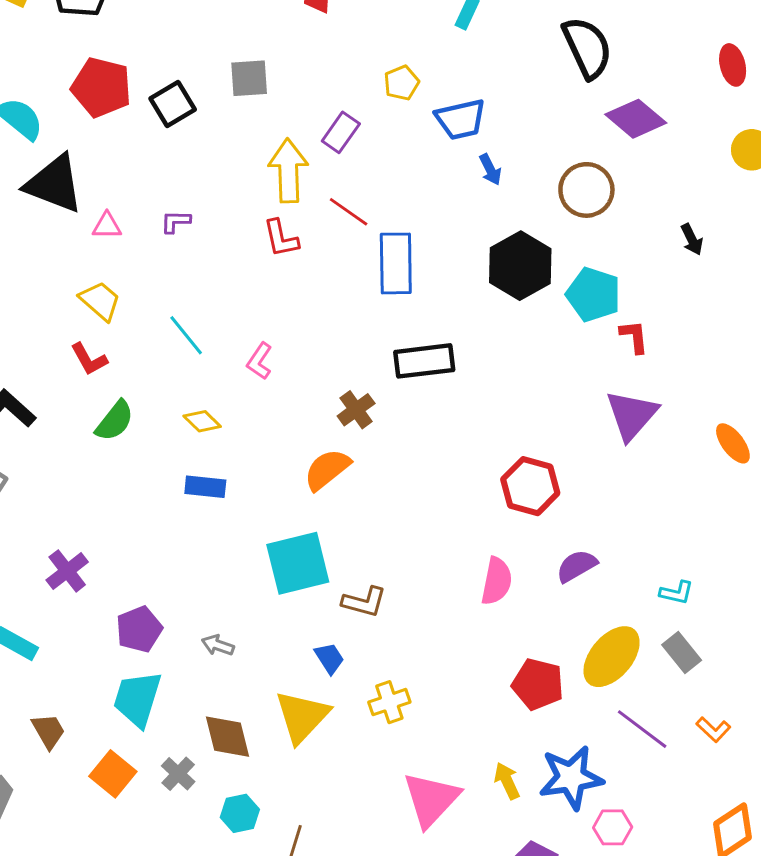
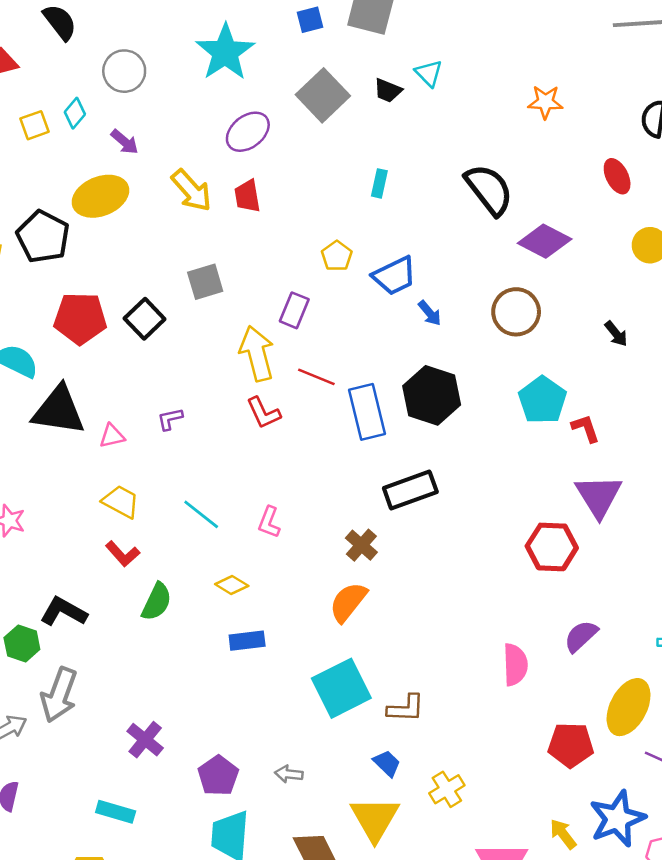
black hexagon: (520, 266) -> (432, 395), moved
cyan pentagon: (593, 294) -> (542, 400), turned 30
red hexagon: (530, 486) -> (552, 547), moved

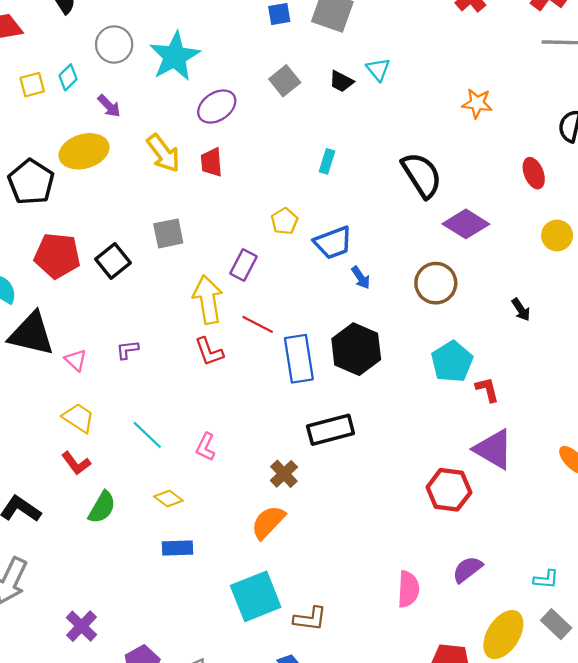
cyan star: (225, 52) -> (175, 56), moved
gray square: (323, 95) -> (285, 81), size x0.7
pink triangle: (112, 436) -> (76, 360), turned 50
purple triangle: (599, 496) -> (493, 449), turned -33

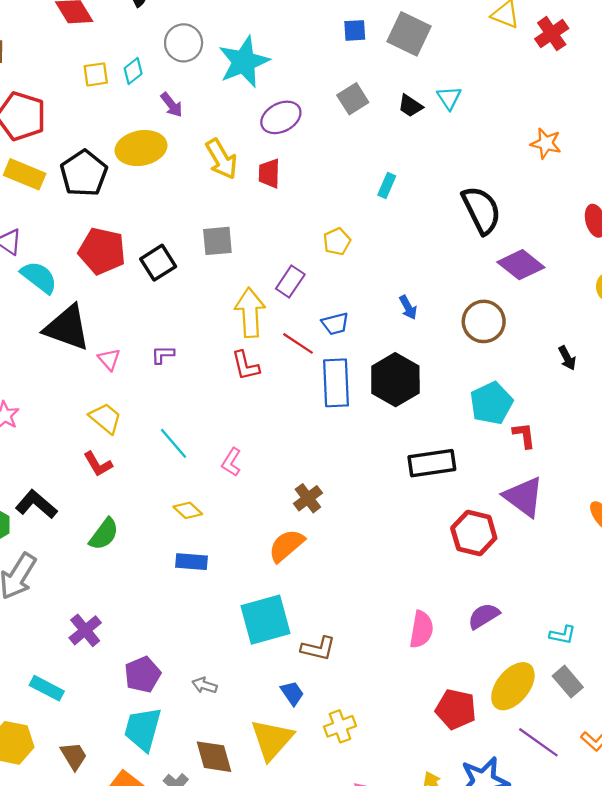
blue trapezoid: (333, 243) -> (335, 324), moved, size x0.7
black rectangle: (331, 430) -> (432, 463), moved
green semicircle: (102, 507) -> (104, 534), moved

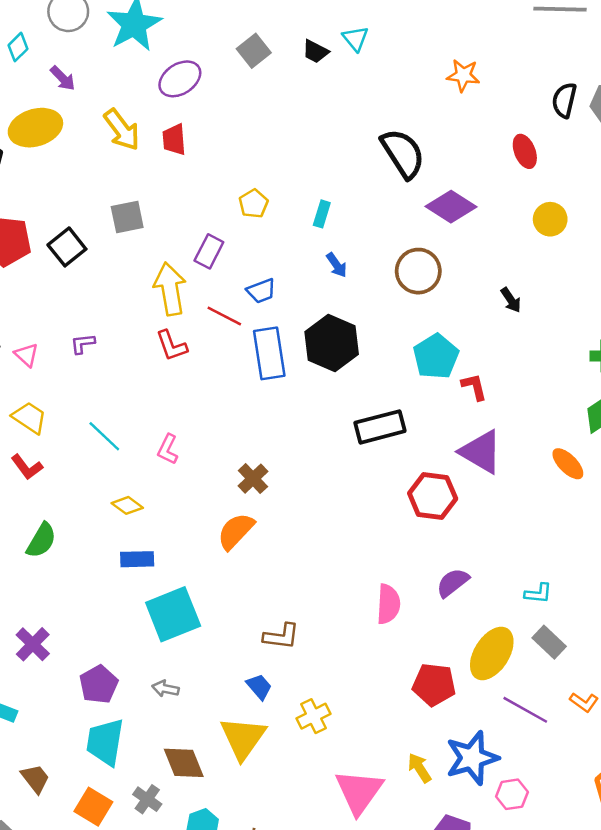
cyan rectangle: (387, 186) -> (322, 214), moved
cyan square: (266, 620) -> (173, 614), moved

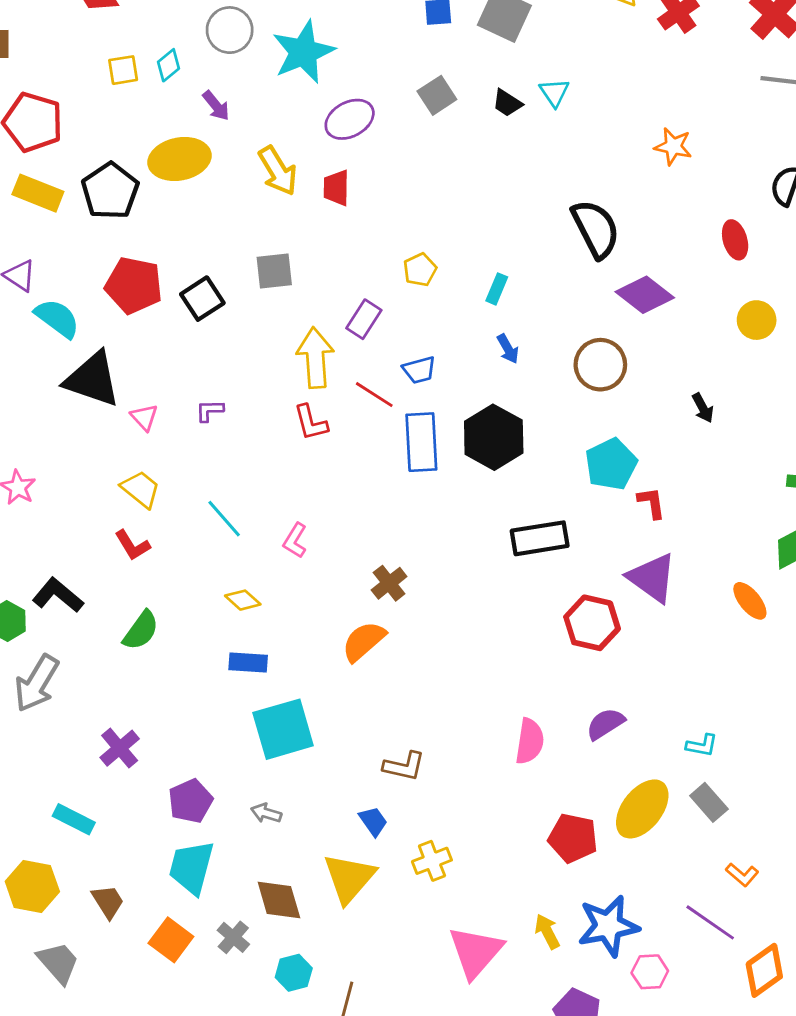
purple line: (525, 710) -> (710, 922), moved

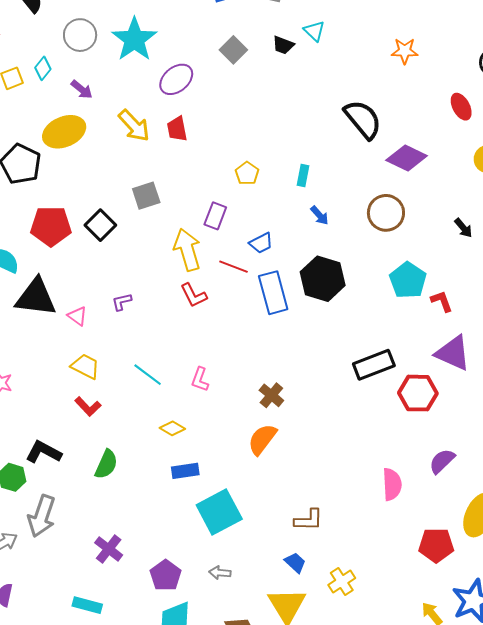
black rectangle: (540, 538) -> (374, 365), moved

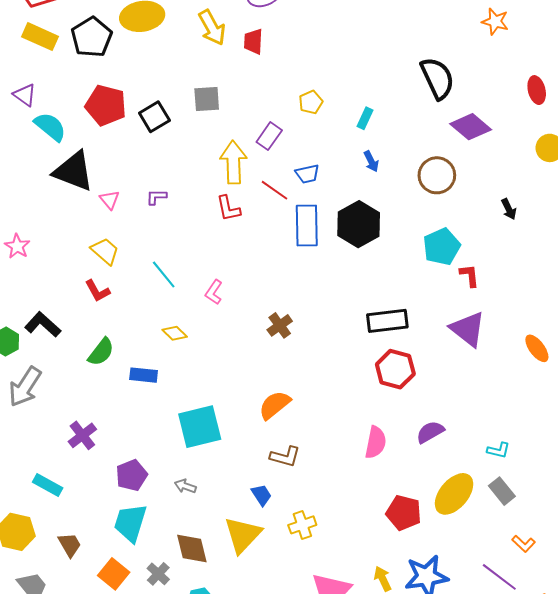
red hexagon: (418, 393) -> (395, 369), moved
orange semicircle: (262, 439) -> (275, 405), moved
blue rectangle: (185, 471) -> (144, 375), moved

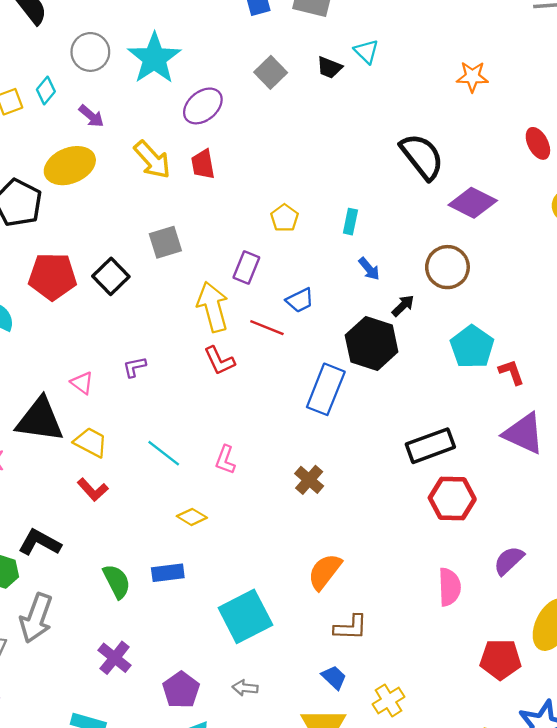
black triangle: (74, 171) -> (40, 420), moved
black arrow: (509, 209) -> (403, 306), moved, turned -95
blue rectangle: (307, 226) -> (326, 389), moved, turned 36
green semicircle: (101, 352) -> (117, 581), moved, turned -52

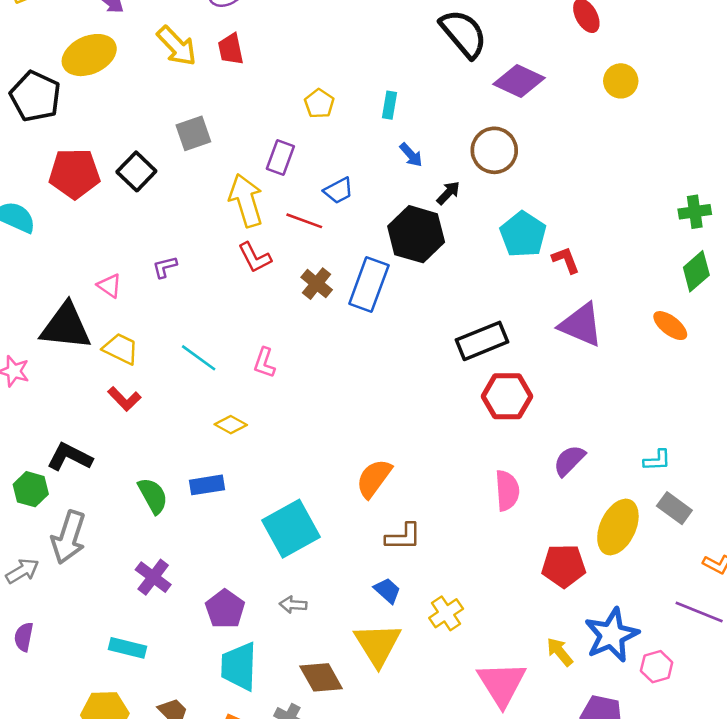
brown cross: (309, 480) -> (317, 284), moved

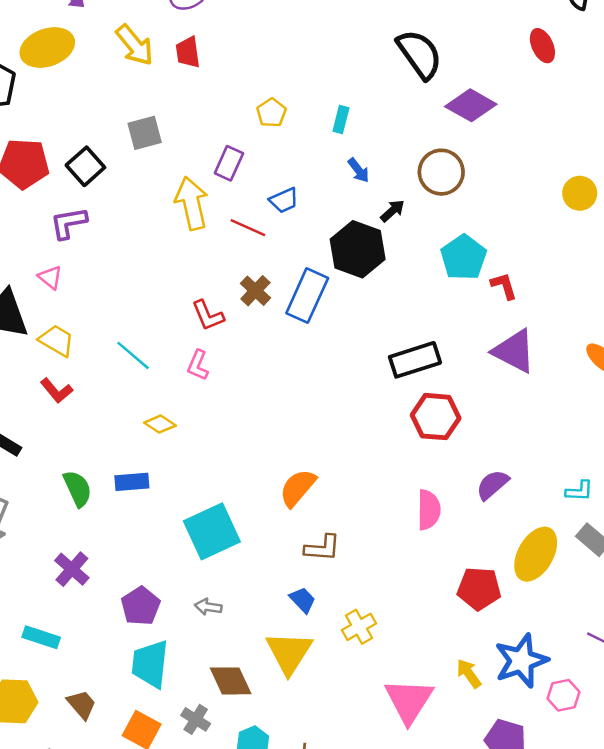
yellow circle: (621, 81) -> (580, 193), moved
red L-shape: (255, 258) -> (208, 315), moved
purple L-shape: (165, 267) -> (69, 223), moved, size x1.5

